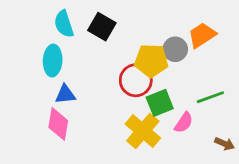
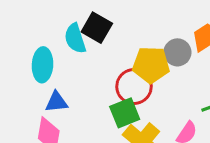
cyan semicircle: (64, 24) -> (75, 38), moved
green square: (160, 103) -> (125, 113), moved

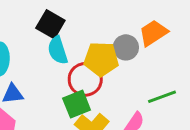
cyan semicircle: (75, 38) -> (58, 50), moved

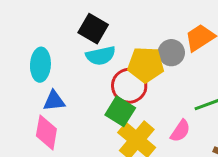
cyan semicircle: (58, 50) -> (101, 56), turned -84
green square: (77, 104) -> (120, 111), turned -36

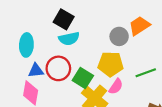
yellow pentagon: (146, 65) -> (111, 64), moved
red circle: (129, 86) -> (58, 68), moved
pink semicircle: (180, 131) -> (116, 87), moved

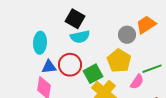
yellow pentagon: (111, 64) -> (119, 61), turned 30
green square: (83, 78) -> (93, 74), turned 30
pink semicircle: (116, 87) -> (137, 82), moved

